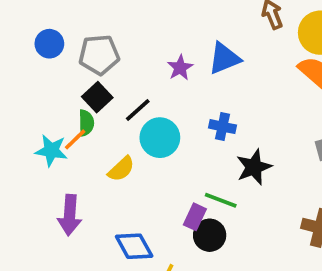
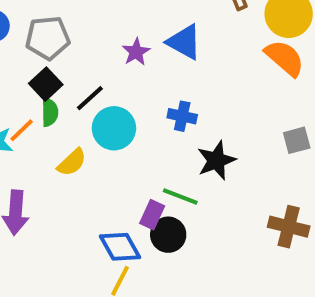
blue triangle: (224, 58) -> (184, 42), turned 51
green semicircle: (86, 123) -> (50, 112), moved
blue diamond: (134, 246) -> (120, 247), moved

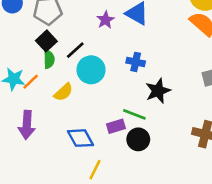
orange line: (22, 130) -> (31, 82), moved
purple rectangle: (152, 215) -> (116, 126), turned 48
black circle: (168, 235) -> (138, 139), moved
blue diamond: (120, 247) -> (81, 138), moved

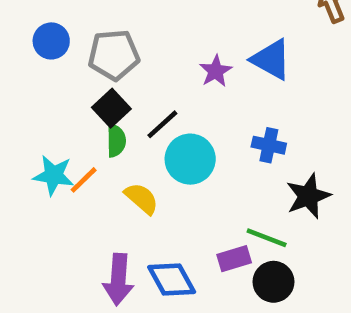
yellow semicircle: (63, 92) -> (142, 198), turned -96
purple arrow: (27, 125) -> (118, 279), moved

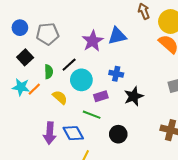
blue triangle: (271, 60) -> (117, 36), turned -42
purple star: (216, 71) -> (93, 41), size x1.5
black square: (111, 108) -> (25, 57), moved
green line: (267, 238) -> (92, 115), moved
purple rectangle: (234, 259) -> (101, 96), moved

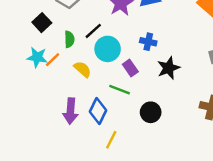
purple rectangle: (101, 96) -> (130, 68), turned 72
blue diamond: (73, 133) -> (98, 111), turned 55

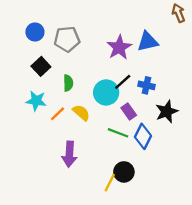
black line: (93, 31) -> (123, 82), moved
orange line: (53, 60) -> (58, 114), moved
blue diamond: (98, 111) -> (143, 136), moved
black circle: (151, 112) -> (124, 172), moved

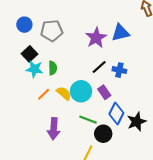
cyan circle: (106, 92) -> (81, 91), moved
cyan star: (36, 101) -> (34, 69), moved
black star: (167, 111) -> (137, 122), moved
green line: (118, 133) -> (88, 120), moved
black circle: (124, 172) -> (103, 134), moved

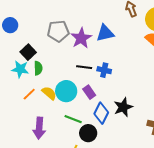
gray pentagon: (52, 31) -> (58, 31), moved
black square: (29, 54) -> (28, 52), moved
black line: (99, 67) -> (84, 67), turned 49
black star: (137, 122) -> (123, 107), moved

